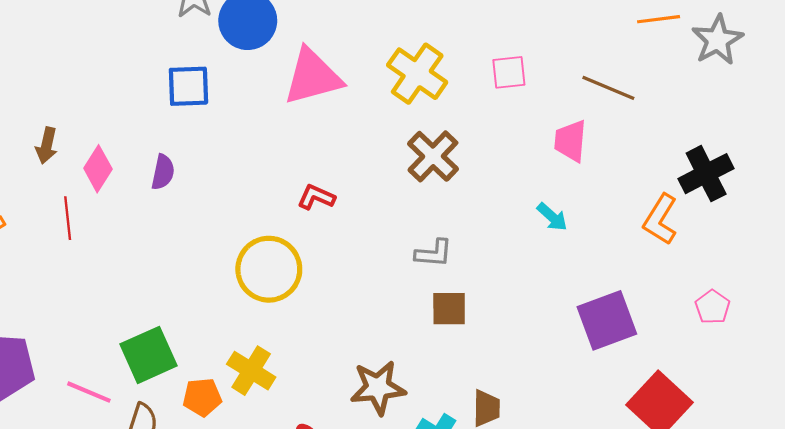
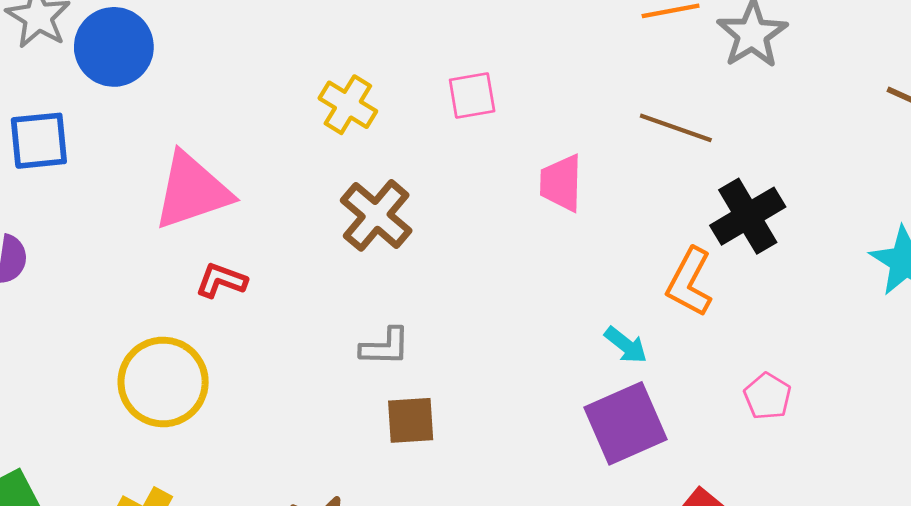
yellow cross: (417, 74) -> (348, 105), size x0.7
pink triangle: (313, 77) -> (192, 191), moved
brown line: (608, 88) -> (676, 128), moved
cyan arrow: (552, 217) -> (626, 345), moved

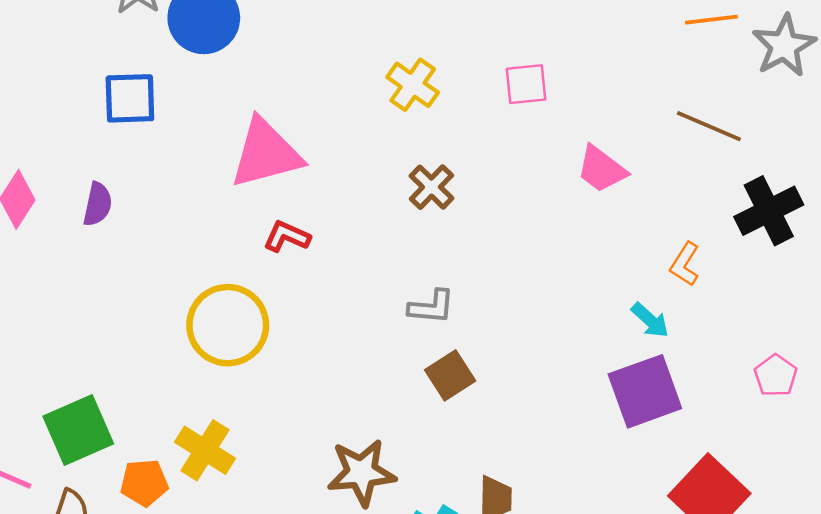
pink trapezoid: (561, 183) -> (601, 169), turned -58
brown cross: (376, 215) -> (431, 187), size x0.7
orange L-shape: (690, 282) -> (685, 264), moved, size x0.7
brown square: (411, 420) -> (450, 375), turned -33

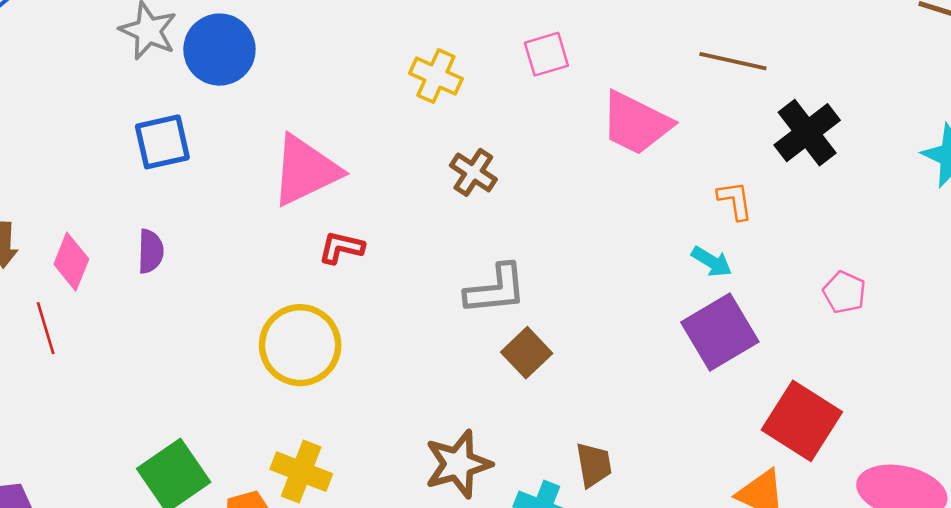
pink trapezoid: (601, 169) -> (636, 123), size x1.4
orange L-shape: (685, 264) -> (735, 200), turned 150
gray L-shape: (431, 307) -> (496, 289), size x1.4

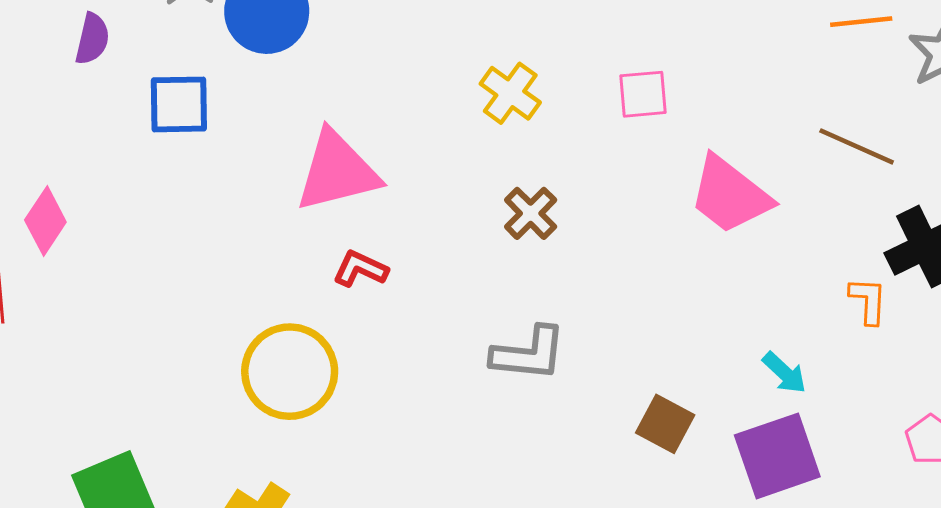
orange L-shape: (735, 200) -> (868, 301), moved
purple semicircle: (151, 251) -> (92, 39), moved
brown square: (527, 353) -> (665, 424), moved, turned -30

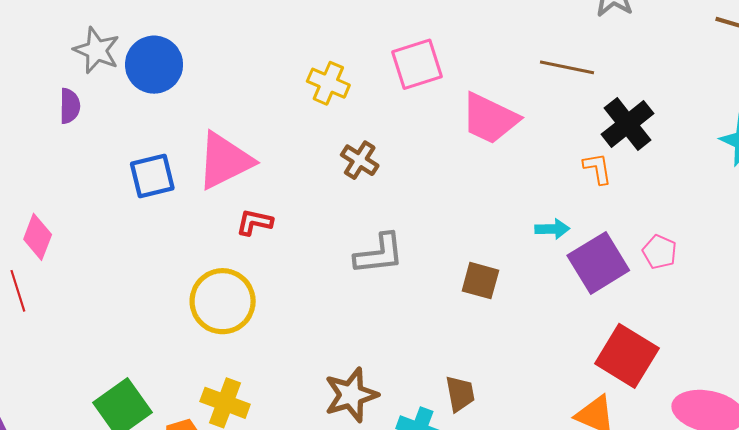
purple semicircle: (92, 39) -> (70, 106), moved
pink square: (643, 94) -> (417, 64), size x1.4
blue square: (179, 104) -> (152, 176), moved
cyan arrow: (784, 373) -> (552, 229), turned -32
purple square: (777, 456) -> (598, 263), moved

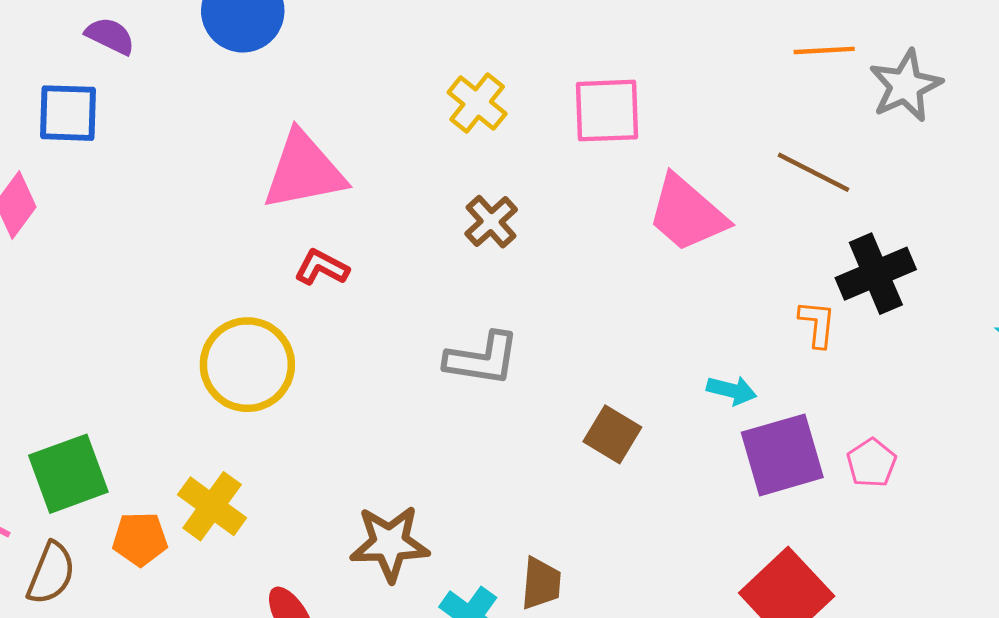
purple semicircle: (70, 106) -> (110, 36), turned -80
blue square: (152, 176) -> (68, 113), moved

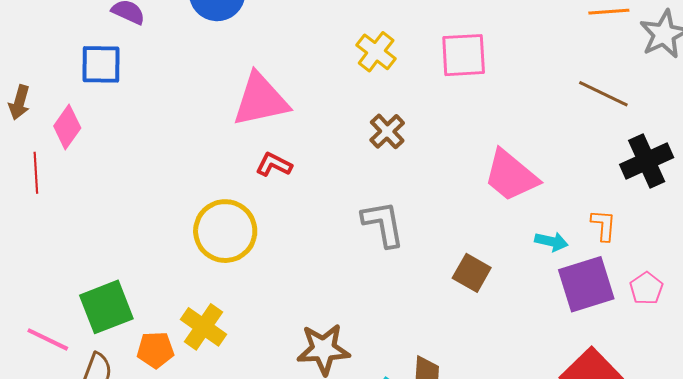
pink trapezoid: (687, 214) -> (511, 176), moved
orange L-shape: (817, 324) -> (603, 225), moved
gray L-shape: (482, 359) -> (383, 224), turned -108

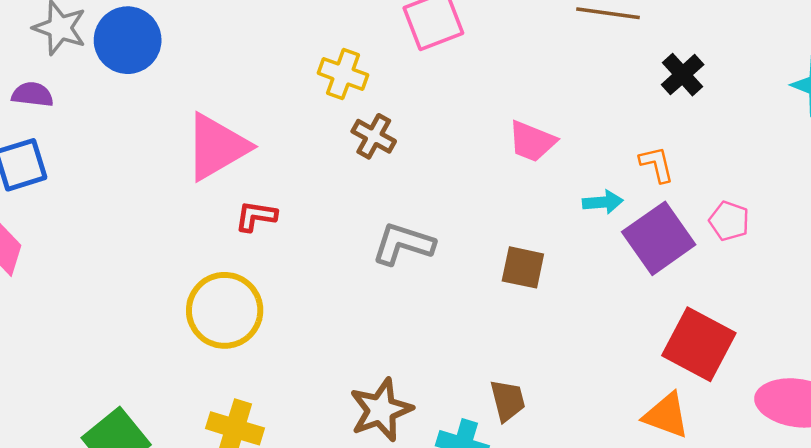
yellow cross: (376, 52) -> (343, 74), moved
black cross: (647, 161) -> (683, 75), size x0.7
pink trapezoid: (511, 176) -> (532, 141), size x0.7
gray L-shape: (383, 224) -> (403, 244), turned -44

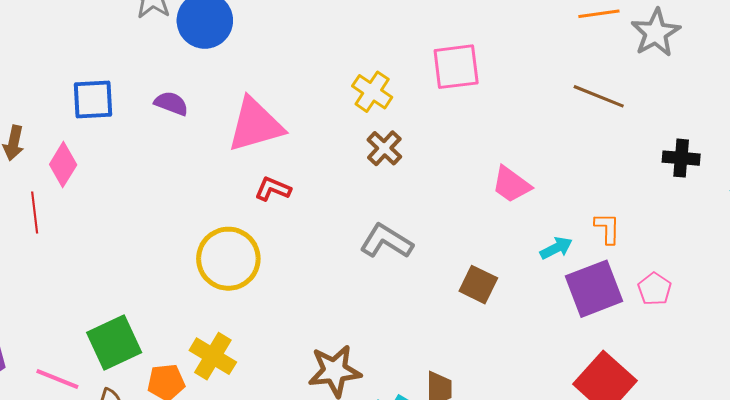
black cross: (683, 75) -> (681, 158), moved, turned 33
purple semicircle: (33, 94) -> (171, 103), moved
cyan arrow: (603, 202) -> (556, 248), turned -36

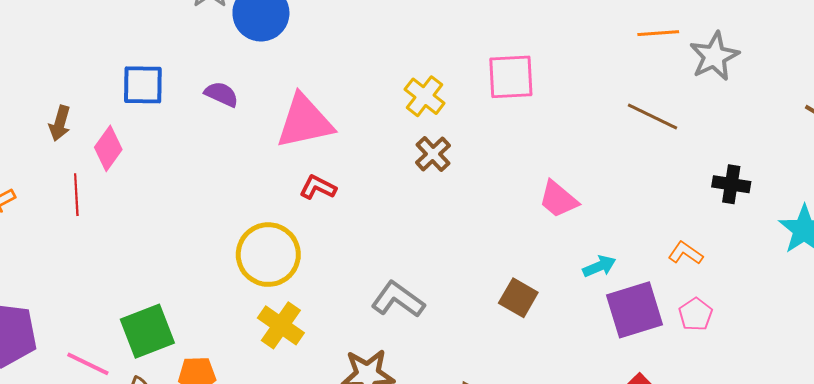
orange L-shape: (607, 228) -> (686, 253), moved, turned -60
gray L-shape: (386, 241) -> (398, 299), moved
yellow cross: (213, 356) -> (281, 325), moved

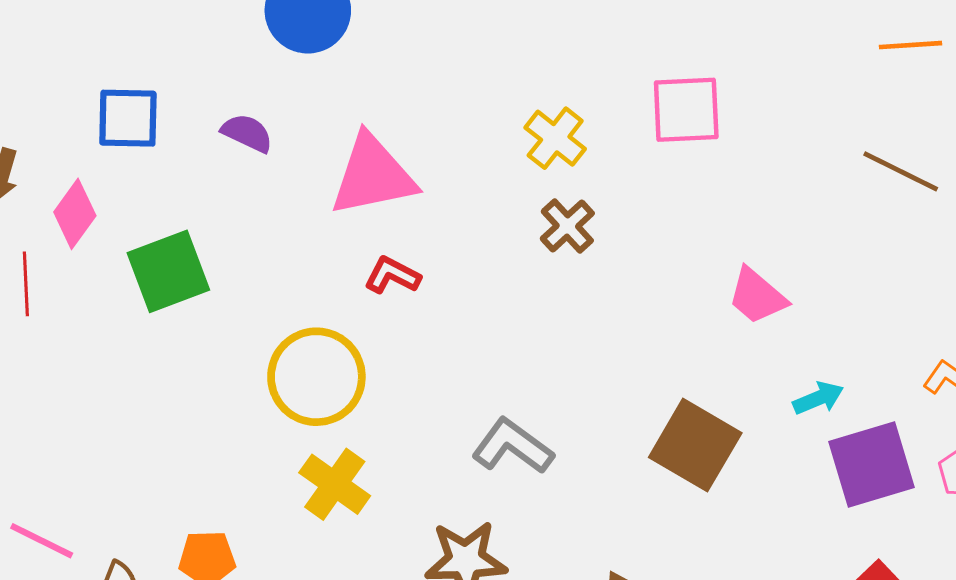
brown square: (518, 298) -> (695, 445), size x1.5
green square: (147, 331) -> (168, 271), moved

